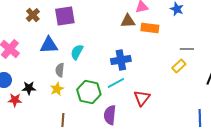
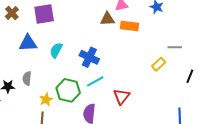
gray line: (187, 49) -> (175, 47), moved
blue cross: (121, 60) -> (89, 57), moved, turned 36
gray semicircle: (60, 70) -> (27, 78), moved
yellow star: (57, 89) -> (46, 99), moved

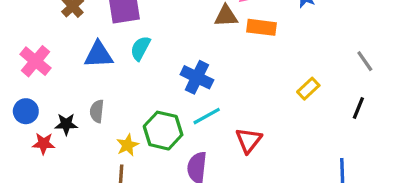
gray line: (175, 47) -> (365, 61), moved, turned 56
cyan semicircle: (56, 50) -> (140, 48), moved

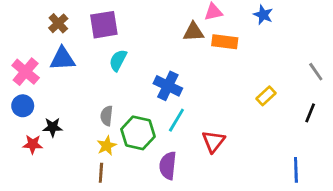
blue triangle: (98, 55) -> (63, 59), moved
blue circle: (26, 111) -> (23, 106), moved
gray semicircle: (97, 111) -> (107, 116), moved
cyan line: (207, 116) -> (176, 120), turned -30

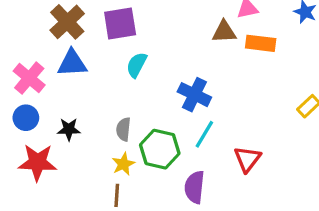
brown cross: (58, 23) -> (67, 22), size x1.5
black star: (53, 127) -> (69, 129), moved
red star: (33, 144) -> (37, 162), size x1.6

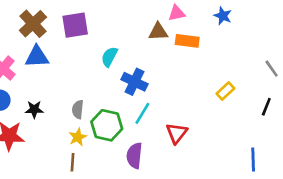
cyan semicircle: (137, 65) -> (109, 57), moved

